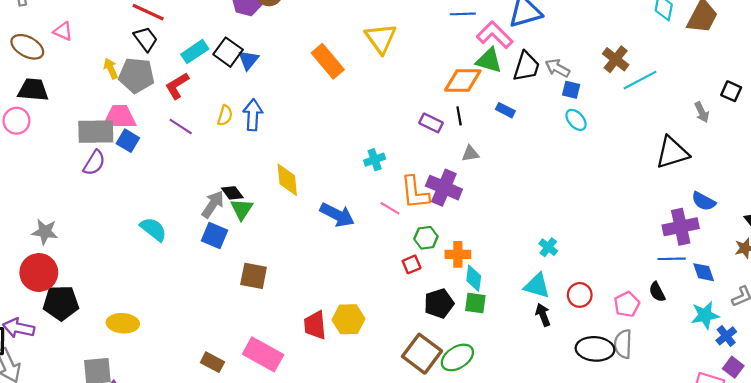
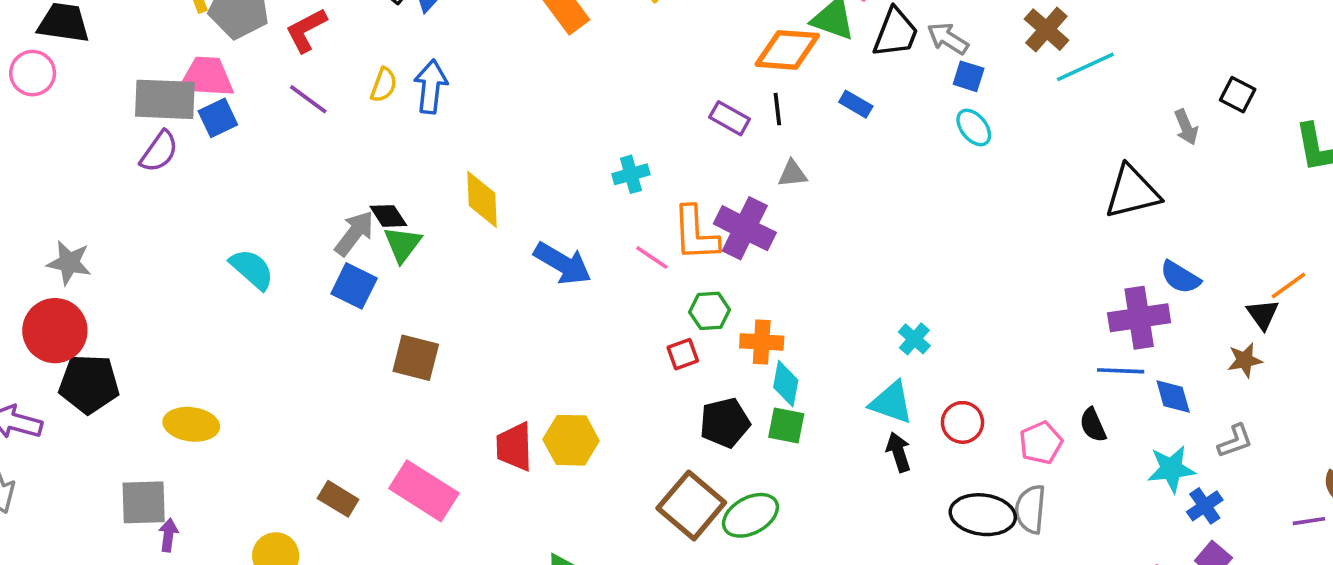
blue square: (128, 141) -> (218, 118), turned 30

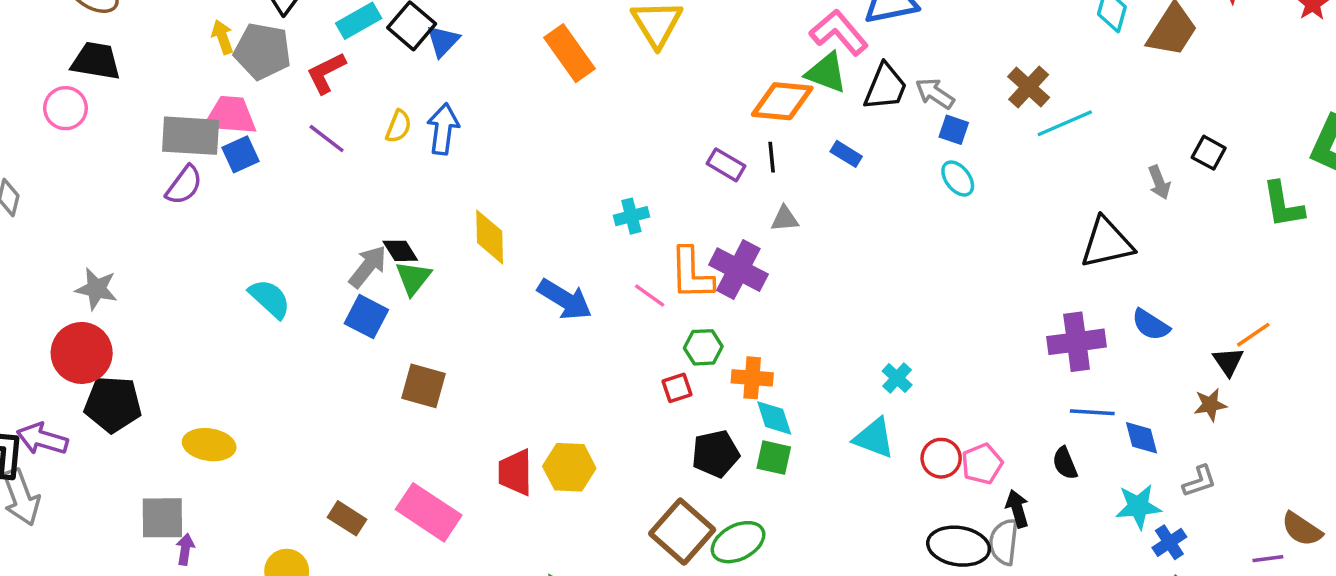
purple cross: (1139, 318) -> (1077, 342), moved
cyan diamond: (786, 384) -> (774, 418), turned -30
pink pentagon: (1041, 443) -> (982, 464), moved
black arrow: (899, 452) -> (1017, 509), moved

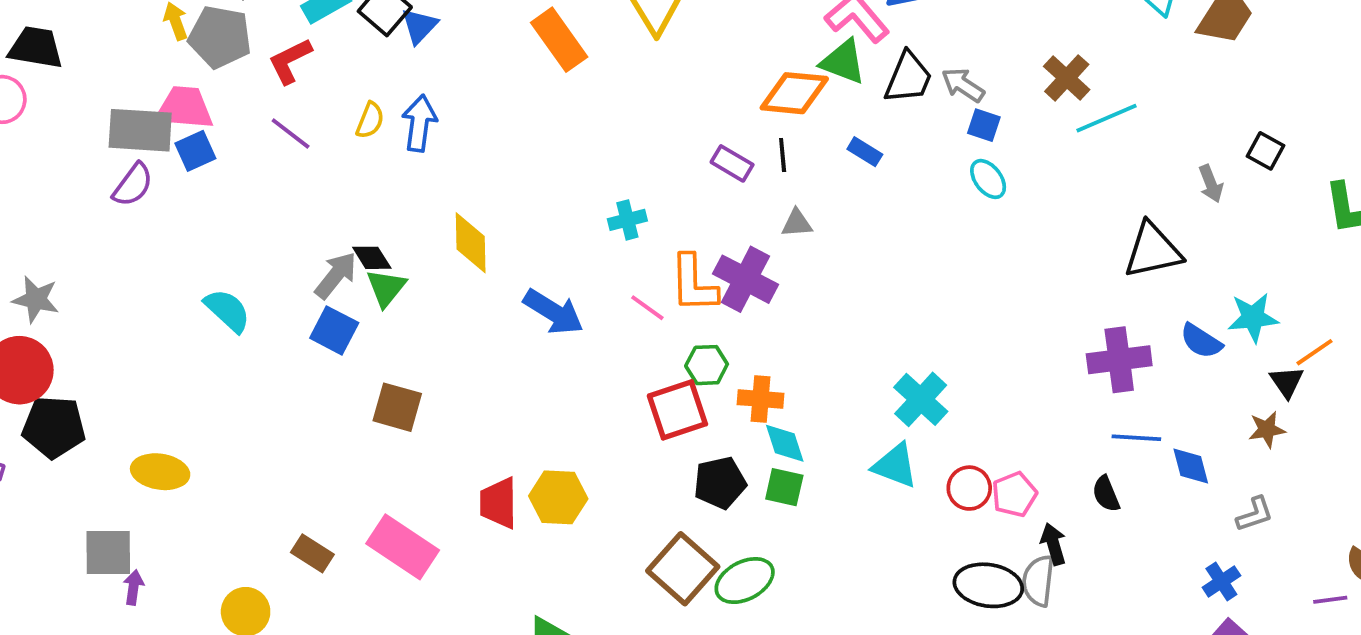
cyan cross: (897, 378) -> (921, 399), size x1.6
red square: (677, 388) -> (677, 410), size x1.8
cyan star: (1138, 506) -> (1253, 318), moved

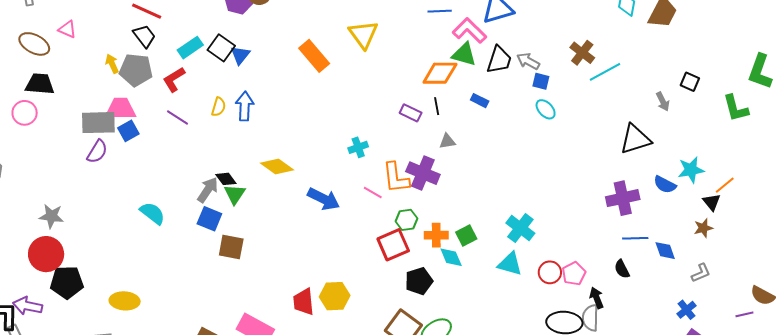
yellow diamond: (471, 243) -> (277, 166), turned -48
brown square: (397, 407) -> (231, 247), moved
green square: (784, 487) -> (466, 235), moved, turned -35

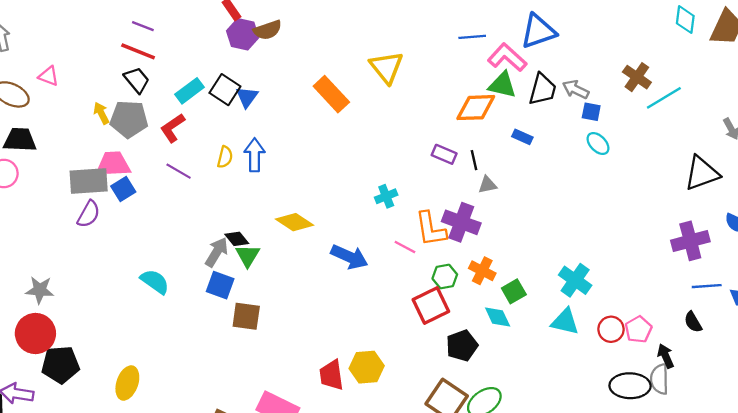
black line: (437, 106) -> (474, 160), moved
orange cross: (436, 235) -> (482, 271), moved, turned 30
yellow ellipse: (125, 301) -> (127, 383), turned -72

